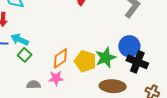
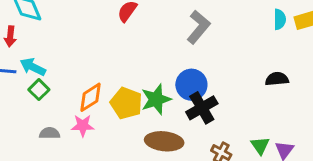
black cross: (137, 62) -> (202, 108), turned 35

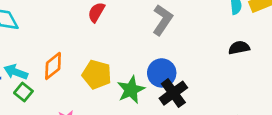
black semicircle: (277, 79) -> (239, 48), moved
orange diamond: (91, 97) -> (53, 66), moved
yellow pentagon: (126, 103) -> (97, 75), moved

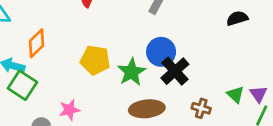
orange diamond: (53, 66) -> (37, 43), moved
green square: (23, 92) -> (22, 85), size x1.5

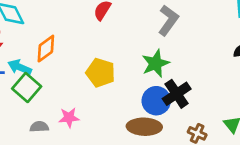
blue circle: (161, 52) -> (156, 101), moved
green star: (131, 72) -> (155, 63), moved

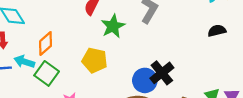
green star: (155, 63) -> (113, 26), moved
green square: (27, 88) -> (47, 73), moved

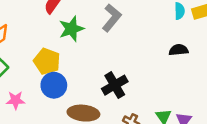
blue circle: (145, 80) -> (54, 85), moved

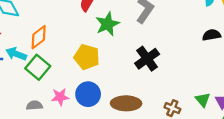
blue circle: (54, 85) -> (88, 94), moved
black cross: (115, 85) -> (147, 59), moved

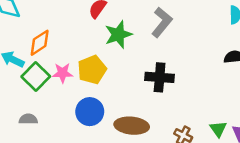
yellow pentagon: (87, 57) -> (92, 70), turned 30
black cross: (147, 59) -> (160, 77), turned 35
pink star: (60, 97) -> (63, 73), moved

